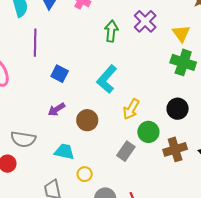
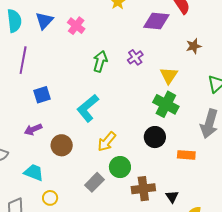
purple cross: (145, 21) -> (135, 57), size x0.7
blue square: (60, 74) -> (42, 95), turned 36
black circle: (178, 109) -> (155, 137), moved

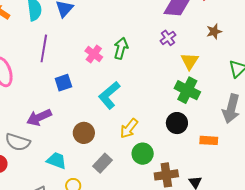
pink cross: (76, 26) -> (94, 54), moved
purple cross: (135, 57) -> (168, 38), moved
purple arrow: (33, 129) -> (39, 117), moved, size x1.4
gray rectangle: (95, 182) -> (102, 163), moved

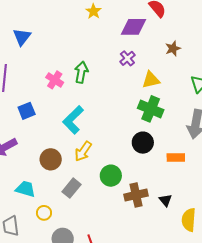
yellow triangle: (190, 61) -> (151, 80), turned 48
yellow arrow: (129, 128) -> (83, 151), moved

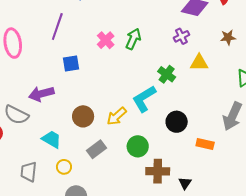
green cross: (151, 109) -> (167, 74), moved, size x0.7
cyan L-shape: (73, 120) -> (144, 99), moved

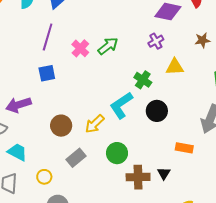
purple line: (57, 27) -> (48, 37), moved
green arrow: (133, 39) -> (108, 46), turned 30
black circle: (177, 122) -> (157, 111), moved
cyan trapezoid: (52, 139) -> (17, 152), moved
black triangle: (185, 183) -> (164, 173), moved

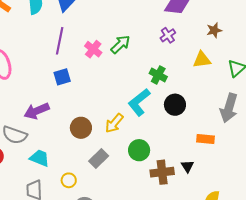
yellow triangle: (175, 67) -> (202, 60), moved

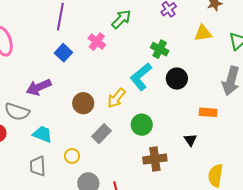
pink cross: (93, 49) -> (97, 42), moved
blue square: (62, 77) -> (63, 53), turned -30
brown cross: (162, 172) -> (155, 159), moved

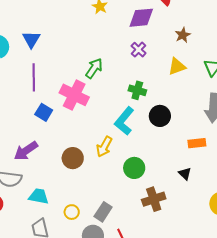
pink cross: (97, 42) -> (74, 95), size x1.6
gray rectangle: (101, 134) -> (103, 212), moved

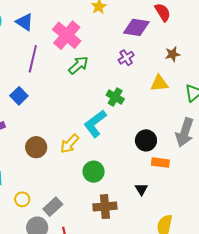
blue triangle: (31, 39) -> (25, 22), turned -42
purple line: (34, 77) -> (33, 59), moved
pink cross: (74, 95) -> (67, 35), moved
black circle: (160, 116) -> (146, 140), moved

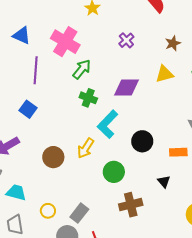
purple diamond: (136, 27) -> (126, 87), moved
purple cross: (126, 58) -> (126, 40), moved
green cross: (115, 97) -> (88, 98), moved
black circle: (146, 140) -> (142, 141), moved

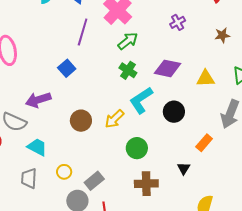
yellow triangle: (164, 74) -> (206, 78), moved
black circle: (142, 141) -> (174, 112), moved
orange rectangle: (178, 152) -> (204, 143), turned -60

